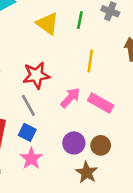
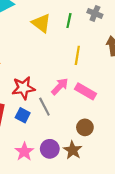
red star: (36, 75) -> (23, 88), moved
gray line: (28, 105) -> (44, 107), moved
purple circle: (74, 143) -> (50, 149), moved
pink star: (31, 158) -> (24, 152), moved

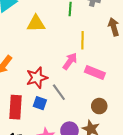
yellow triangle: (41, 23) -> (36, 24), moved, turned -30
pink arrow: (60, 86) -> (70, 61), moved

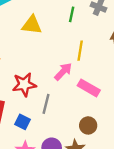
gray line: (59, 92) -> (46, 104), turned 42
blue square: (40, 103) -> (23, 122), moved

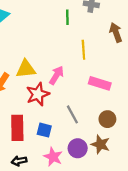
yellow triangle: (32, 25) -> (26, 69), moved
pink arrow: (63, 72) -> (57, 75), moved
gray line: (46, 104) -> (72, 114), moved, turned -30

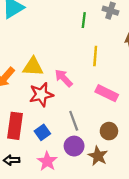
pink arrow: (57, 75) -> (64, 78), turned -84
blue square: (44, 130) -> (42, 132), turned 32
purple circle: (78, 148) -> (74, 146), moved

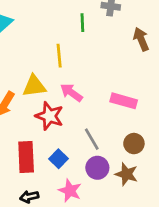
yellow line: (95, 56) -> (59, 56), moved
red star: (41, 95) -> (49, 116), turned -30

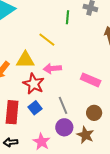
yellow line: (59, 56) -> (47, 40), turned -54
pink arrow: (71, 93) -> (52, 69), turned -48
blue square: (58, 159) -> (35, 108), moved

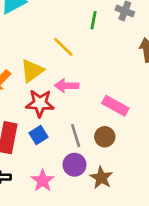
yellow triangle: (25, 60) -> (32, 71), turned -42
red star: (34, 84) -> (40, 103), turned -30
brown circle: (94, 113) -> (105, 137), moved

